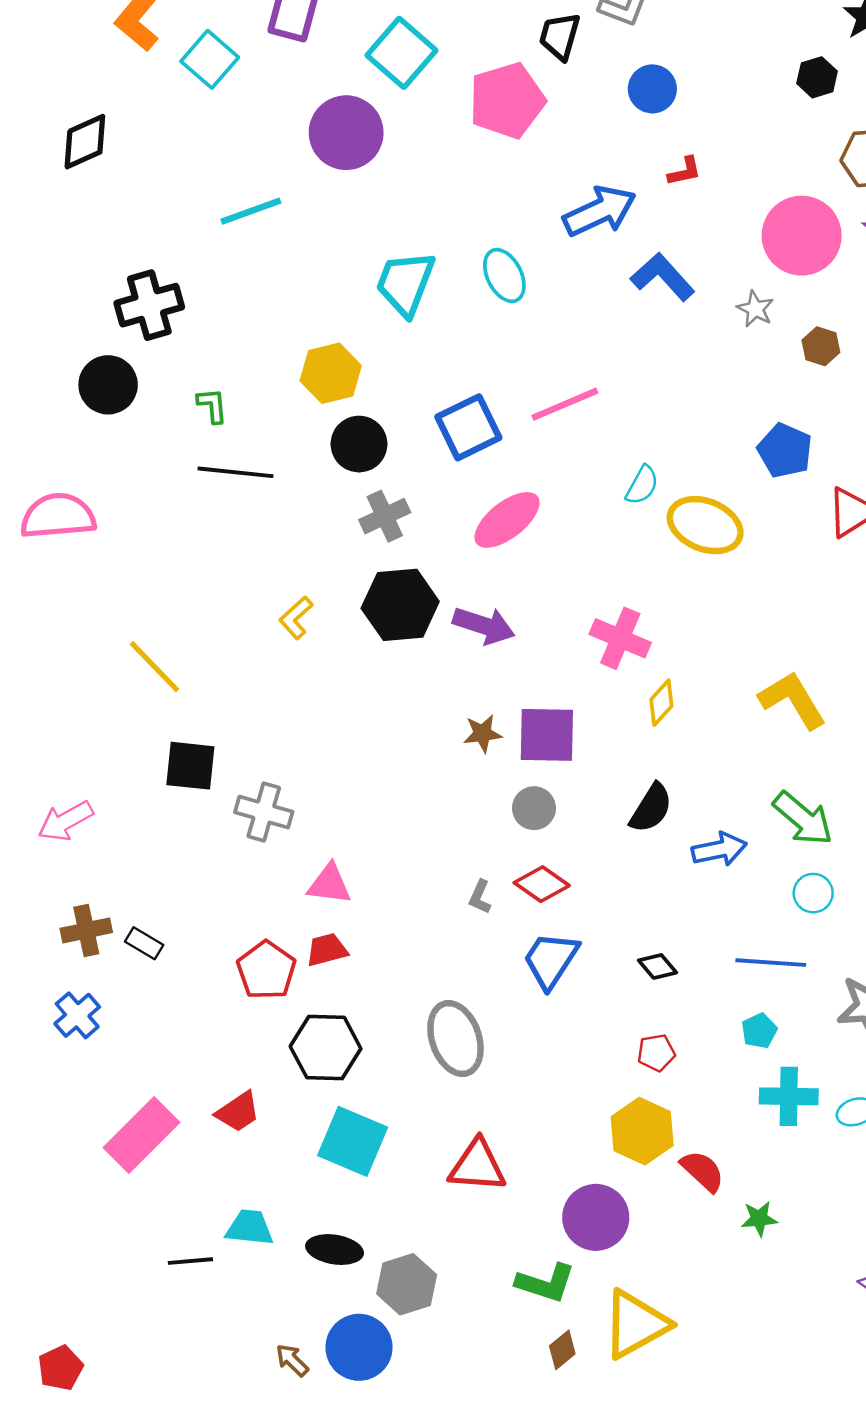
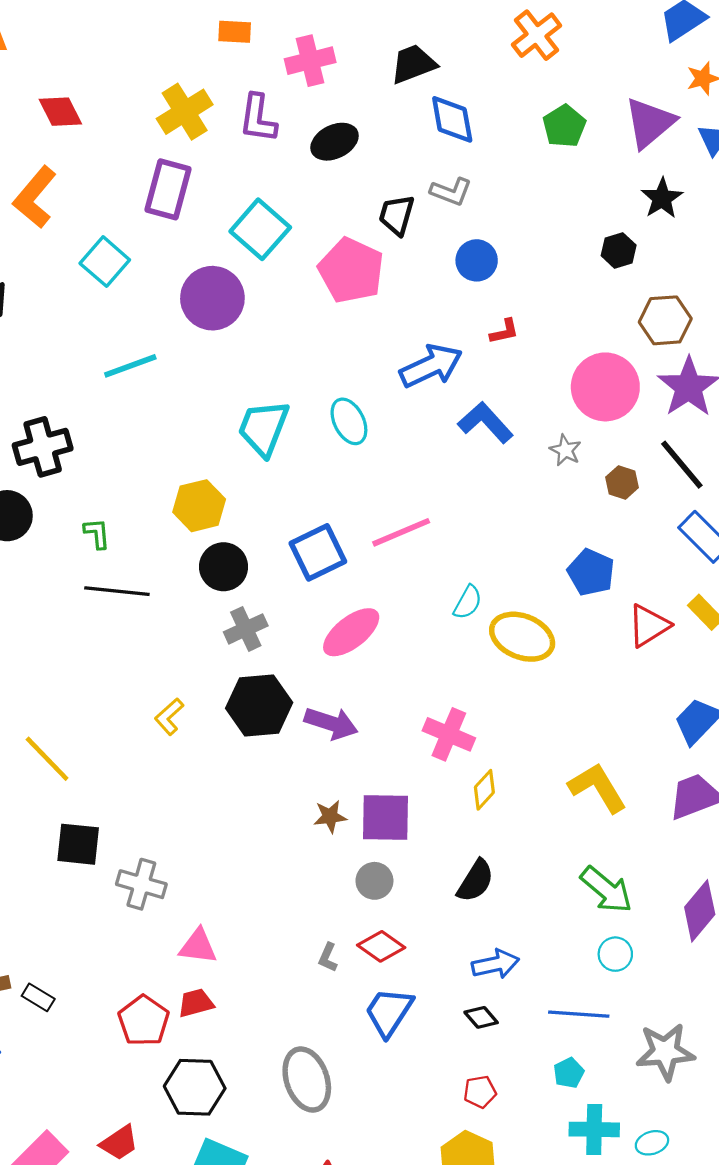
cyan square: (210, 59) -> (105, 262), moved
pink pentagon: (507, 100) -> (351, 270), turned -30
blue arrow: (719, 849) -> (495, 964), moved

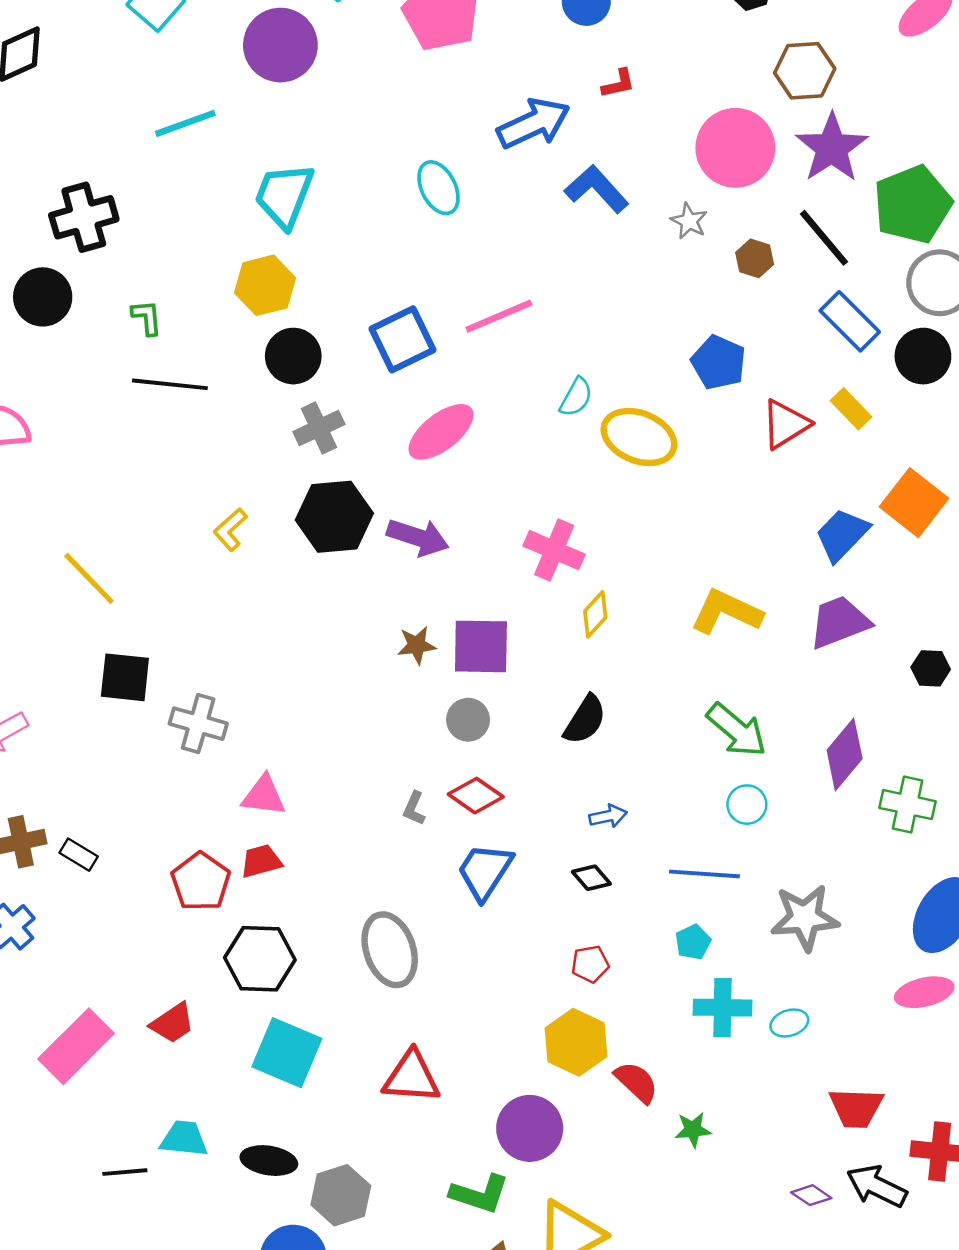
cyan trapezoid: (263, 428) -> (284, 195), moved
yellow L-shape: (598, 788) -> (726, 612), turned -34
blue arrow: (495, 964) -> (608, 816), size x0.7

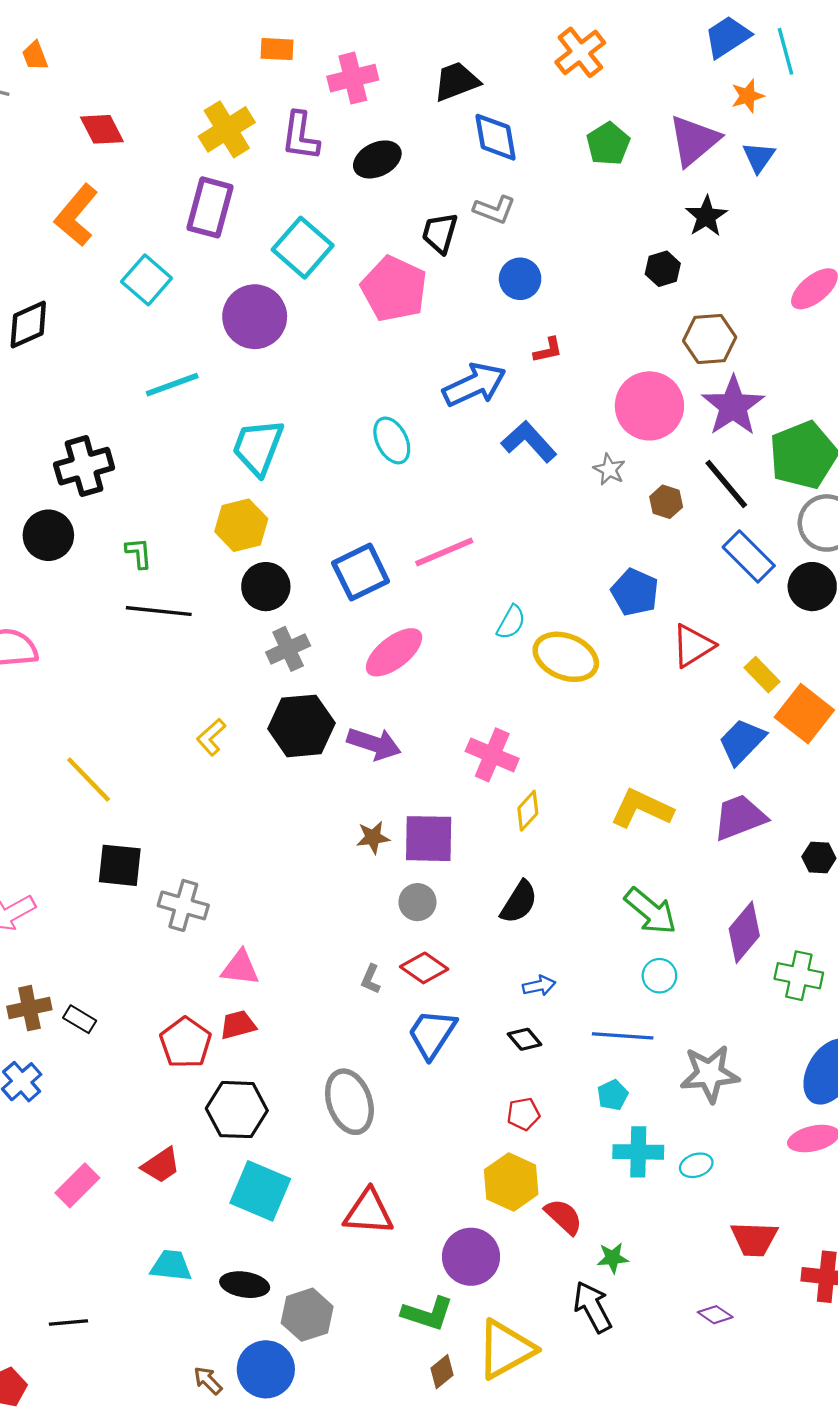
yellow rectangle: (851, 409) -> (762, 675), moved
pink rectangle: (76, 1046) -> (77, 1185), size x0.7
black line: (125, 1172) -> (68, 1323), moved
black arrow: (877, 1186) -> (593, 1307), moved, turned 36

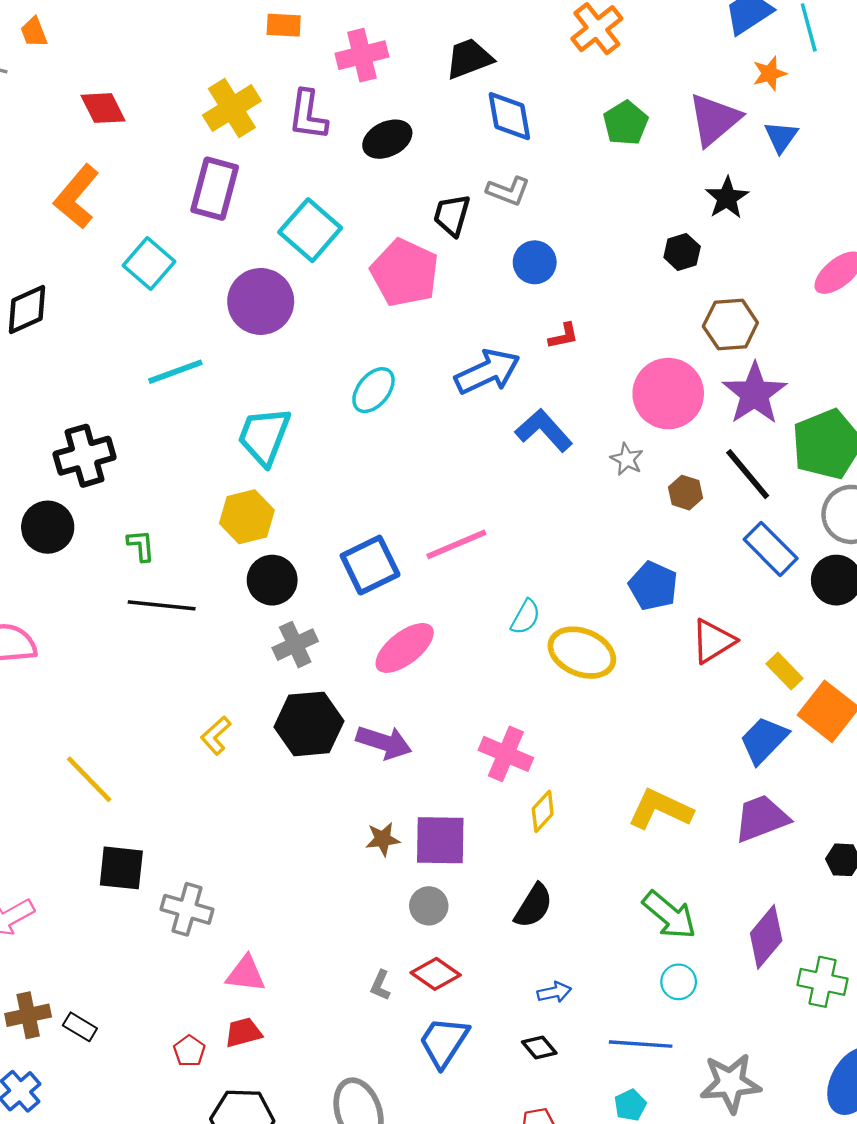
cyan ellipse: (392, 440) -> (373, 390), moved, turned 66
red pentagon: (186, 1043) -> (189, 1051), size x0.6

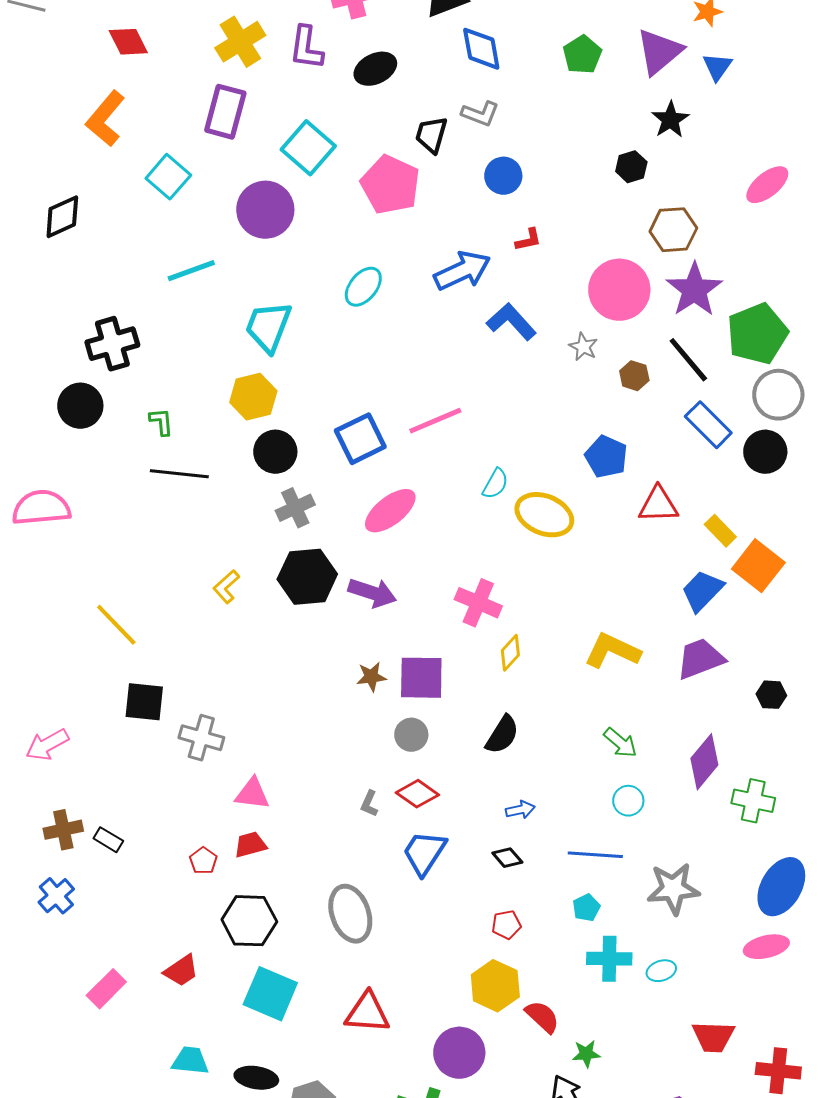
red triangle: (713, 641) -> (658, 505), turned 30
green arrow: (669, 915) -> (620, 743), size x0.7

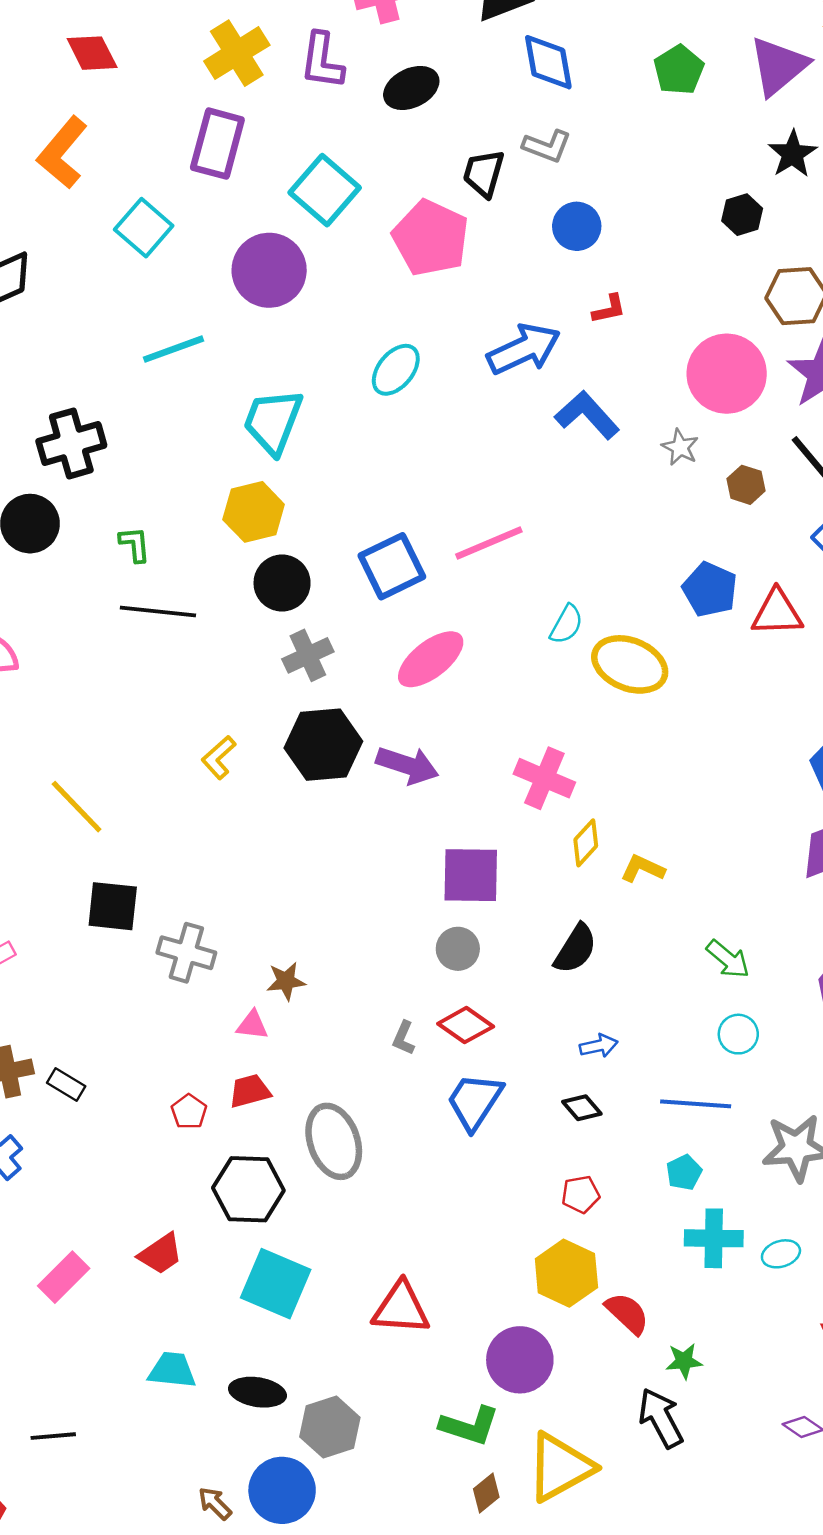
red triangle: (658, 505) -> (777, 613), moved
yellow L-shape: (612, 651) -> (643, 869), moved, size x0.6
brown star: (371, 677) -> (286, 981), moved
pink triangle: (252, 794) -> (252, 1025), size x0.7
gray ellipse: (350, 914) -> (334, 1141), moved

